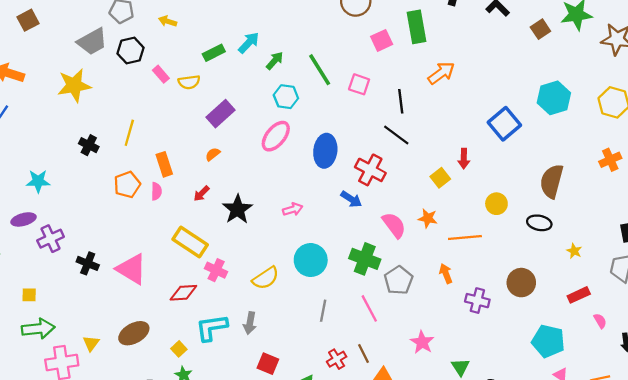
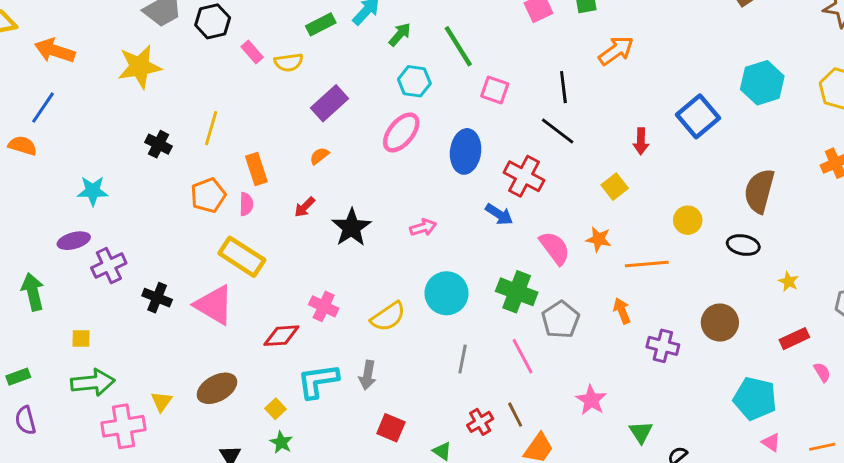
pink square: (359, 84) -> (495, 90), moved
red arrow: (464, 159) -> (641, 141), moved
yellow rectangle: (190, 242) -> (242, 257), moved

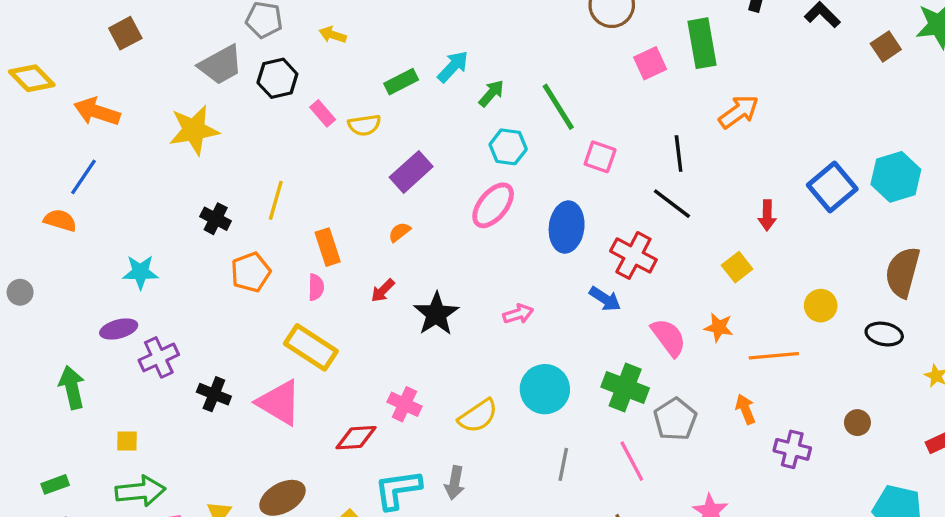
cyan hexagon: (762, 83) -> (896, 177), moved
orange pentagon: (208, 195) -> (251, 272), moved
brown circle: (720, 323) -> (857, 423), size x0.6

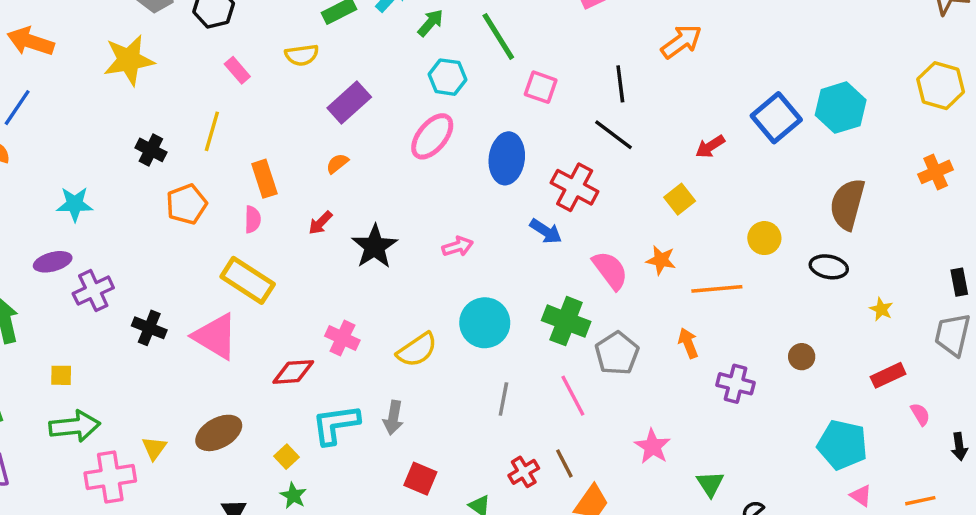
pink rectangle: (323, 113) -> (237, 70), moved
red arrow: (767, 215) -> (710, 147), turned 56

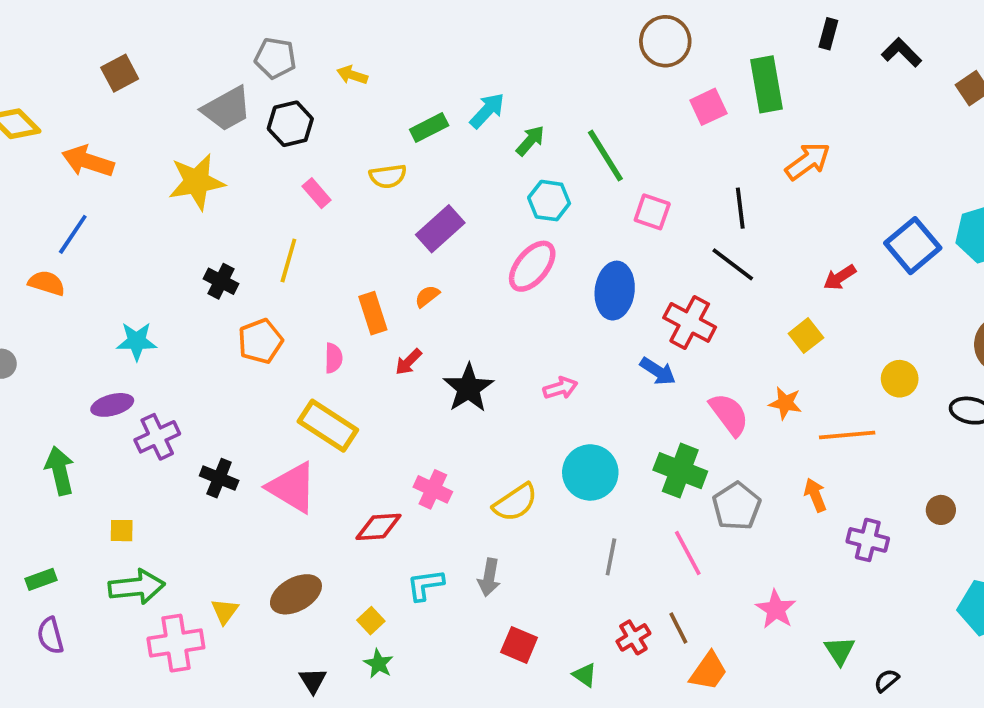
orange rectangle: (264, 179) -> (373, 313), moved
cyan L-shape: (336, 424) -> (425, 585), size x0.7

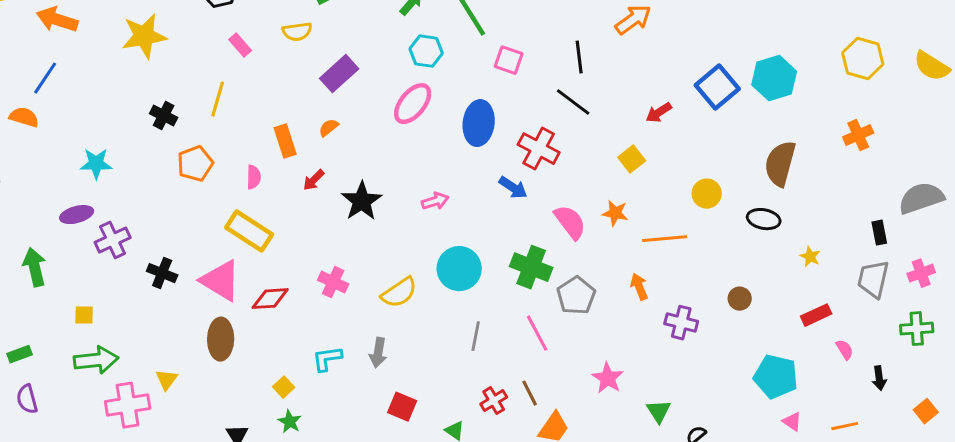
red diamond: (378, 527) -> (270, 299), moved
brown ellipse: (296, 594) -> (221, 339), moved, turned -60

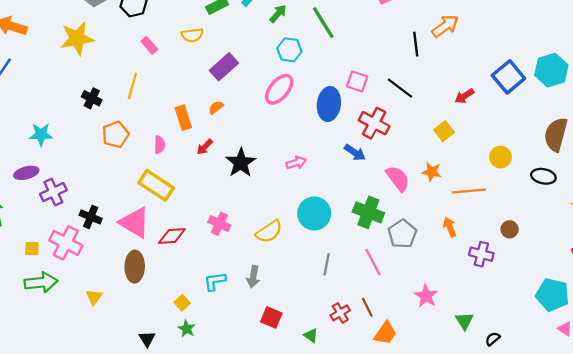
black line: (579, 57) -> (416, 44), moved
pink square: (509, 60) -> (357, 81), moved
brown circle: (740, 299) -> (510, 229), moved
pink cross: (128, 405) -> (66, 243), moved, turned 36

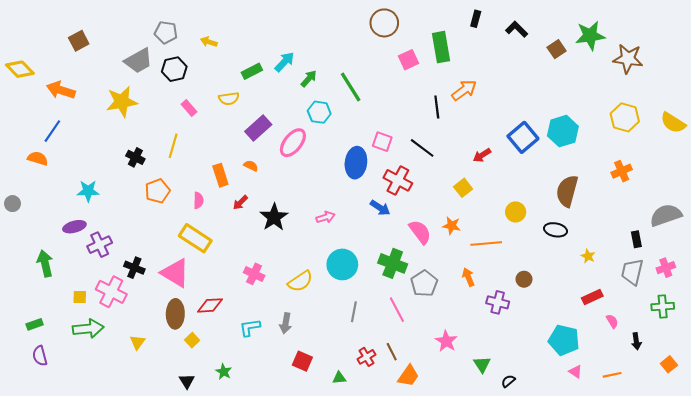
pink ellipse: (279, 89) -> (293, 143), moved
orange semicircle: (216, 107) -> (251, 166), turned 64
red diamond: (172, 236) -> (210, 305), moved
yellow square: (182, 303) -> (192, 340), moved
green triangle: (311, 335) -> (339, 378), turned -40

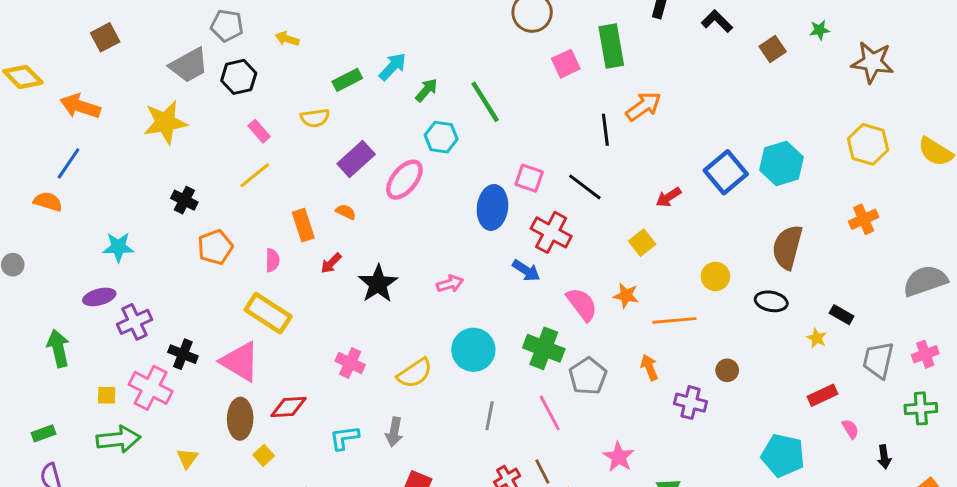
green star: (590, 36) -> (820, 30), size x0.5
yellow line: (173, 146) -> (255, 175), moved, turned 35
black rectangle: (636, 239) -> (842, 315), moved, turned -49

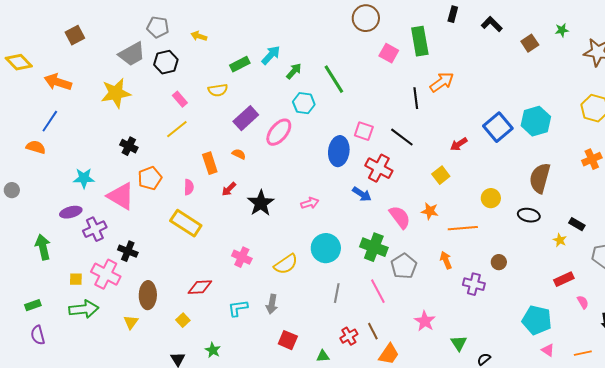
pink square: (566, 64) -> (389, 53), turned -36
pink triangle: (240, 362) -> (121, 196), moved
brown ellipse: (240, 419) -> (148, 295), moved

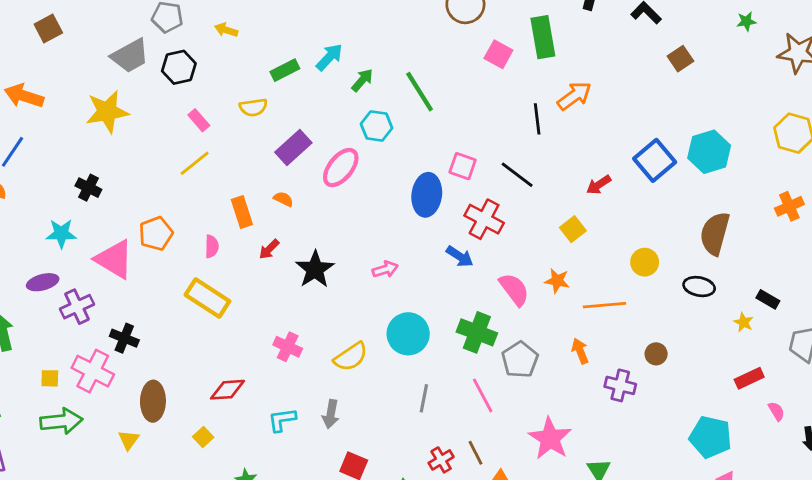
brown square: (530, 43) -> (680, 59), moved
black cross: (129, 146) -> (88, 188), moved
pink star: (425, 321) -> (550, 438), size x1.4

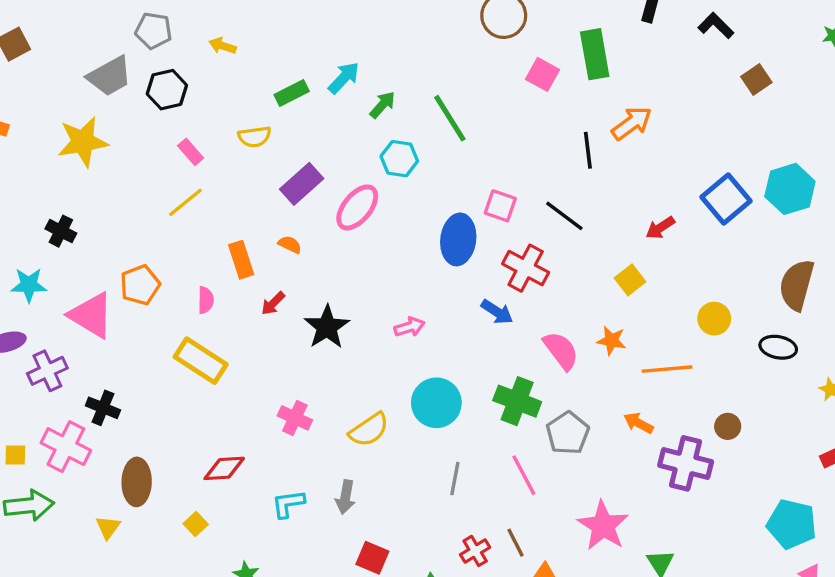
orange arrow: (580, 351) -> (638, 423), turned -40
purple cross: (620, 385) -> (686, 463), size x1.4

